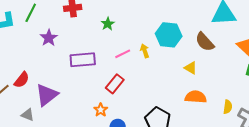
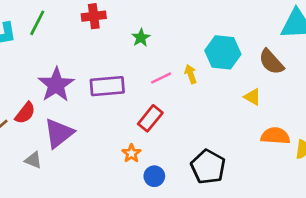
purple star: (49, 38) -> (56, 85), moved, size x1.5
orange semicircle: (196, 97) -> (275, 136), moved

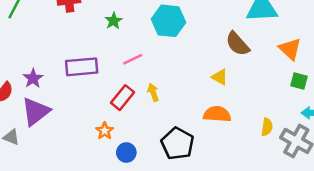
cyan hexagon: (223, 52) -> (169, 21), moved
yellow arrow: (191, 74) -> (153, 92), moved
purple star: (56, 85) -> (33, 78), moved, size x0.6
orange semicircle: (275, 136) -> (217, 114), moved

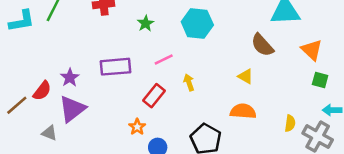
yellow arrow: (153, 92) -> (189, 82), moved

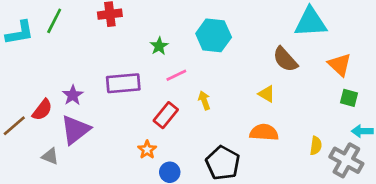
green star: (146, 23) -> (159, 46), moved

